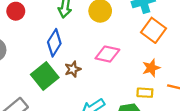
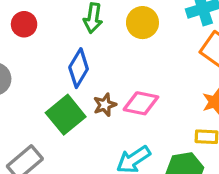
pink diamond: (107, 54) -> (141, 103), moved

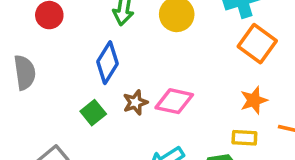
green square: (66, 115) -> (93, 113), size x0.6

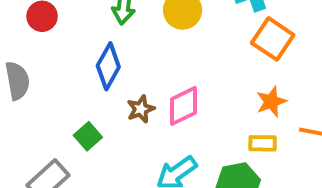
pink diamond: (174, 101) -> (184, 106), turned -36
green square: (93, 113) -> (88, 136), moved

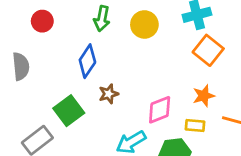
pink diamond: (184, 106) -> (160, 110), moved
green square: (88, 136) -> (69, 111), size x1.5

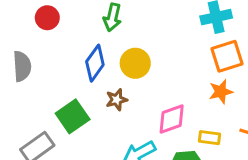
yellow circle: (144, 24) -> (135, 63), moved
orange square: (208, 50) -> (227, 56), turned 32
orange star: (204, 96) -> (221, 92), moved

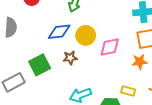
blue diamond: (95, 63) -> (59, 32), turned 40
pink diamond: (172, 119) -> (110, 47), moved

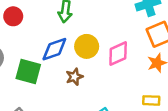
green square: (40, 65) -> (28, 71), moved, turned -35

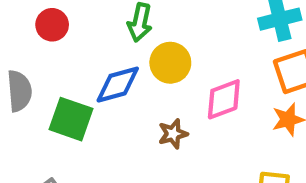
yellow circle: (87, 46) -> (170, 63), moved
brown star: (74, 77) -> (173, 134), moved

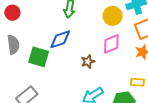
red circle: (52, 25) -> (12, 13), moved
yellow circle: (170, 63) -> (113, 16), moved

